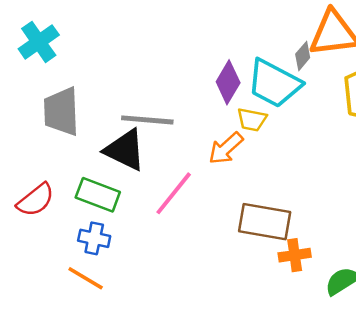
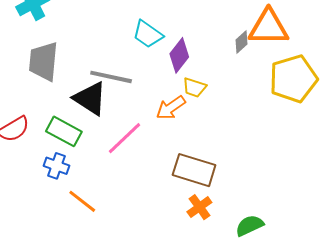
cyan trapezoid: (274, 83) -> (148, 34), moved, size x0.7
orange cross: (295, 255) -> (199, 207), moved, turned -35
orange line: (86, 278) -> (82, 201), moved

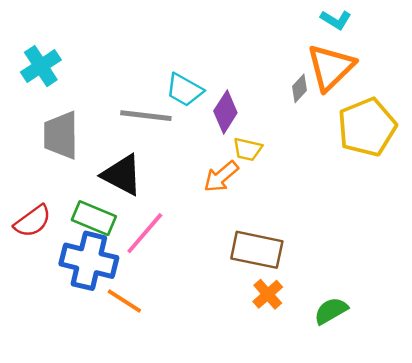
orange triangle: (269, 27) -> (331, 67), turned -39
gray line: (111, 77) -> (146, 116), moved
pink line: (125, 138) -> (145, 233), moved
blue cross: (57, 166) -> (89, 261), size x1.8

